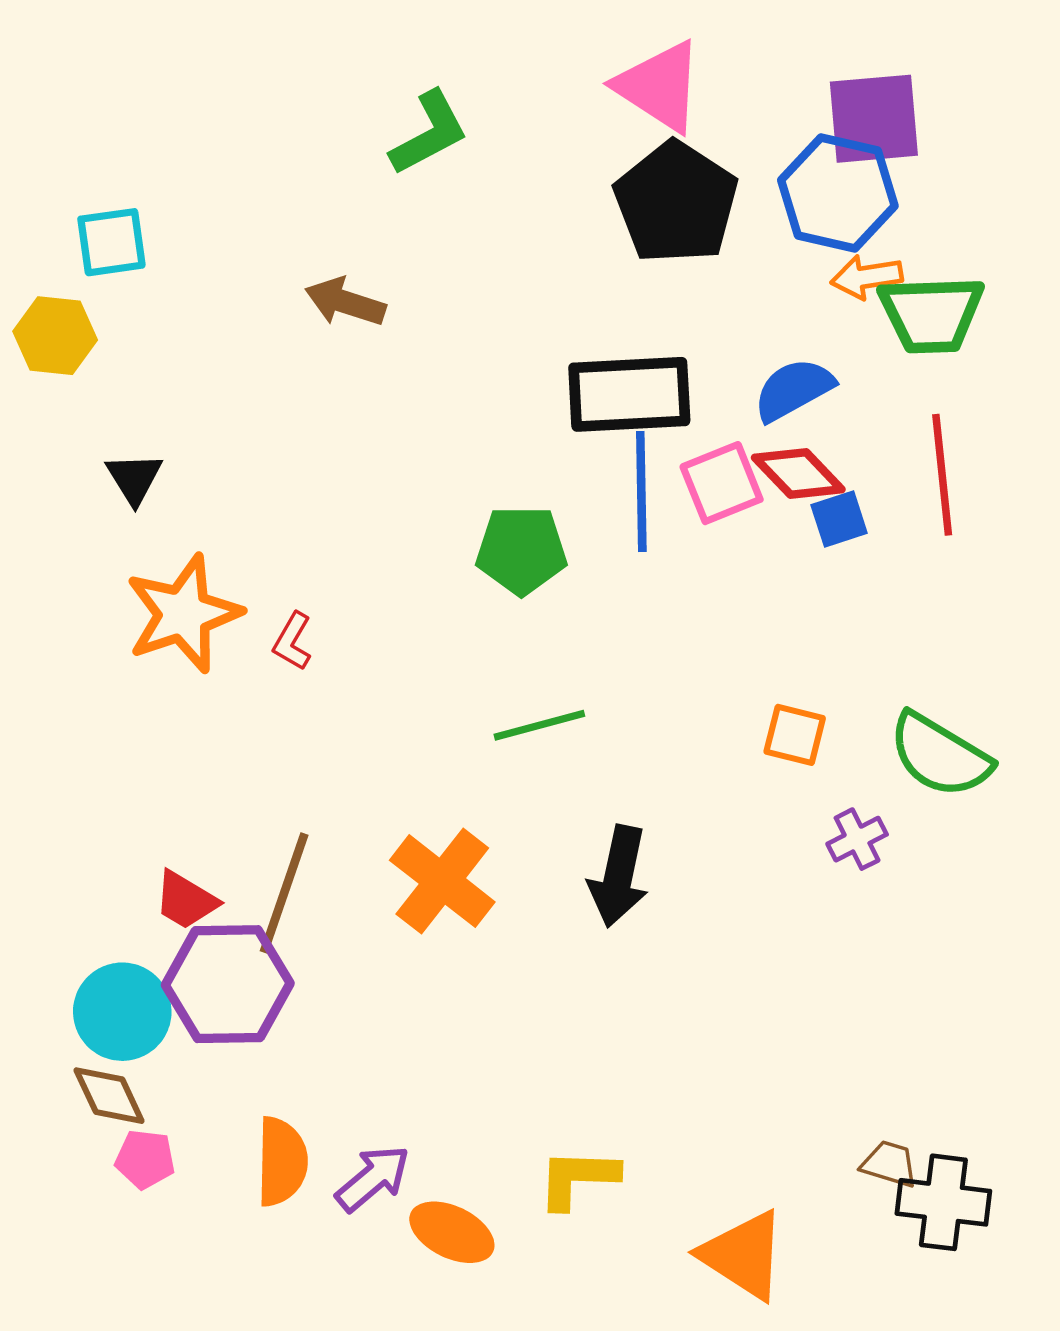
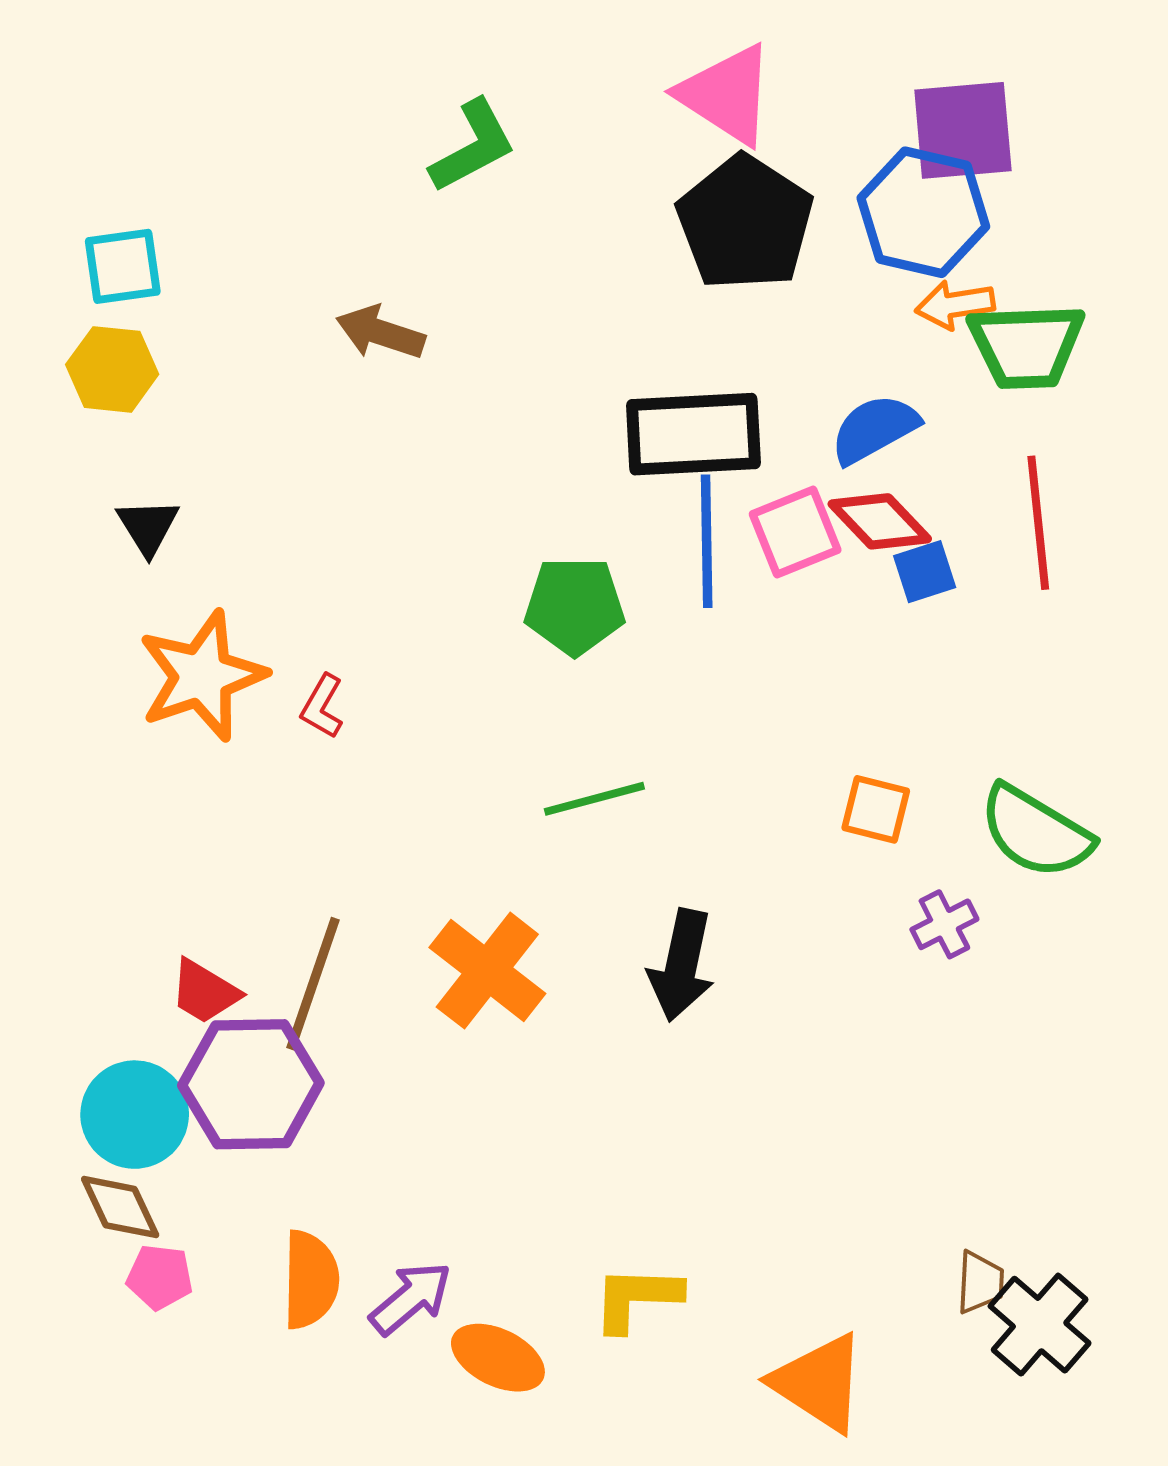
yellow hexagon: (55, 336) -> (112, 369), moved
brown trapezoid: (889, 1164) -> (980, 1282), turned 76
black cross: (943, 1202) -> (1040, 1325), turned 34

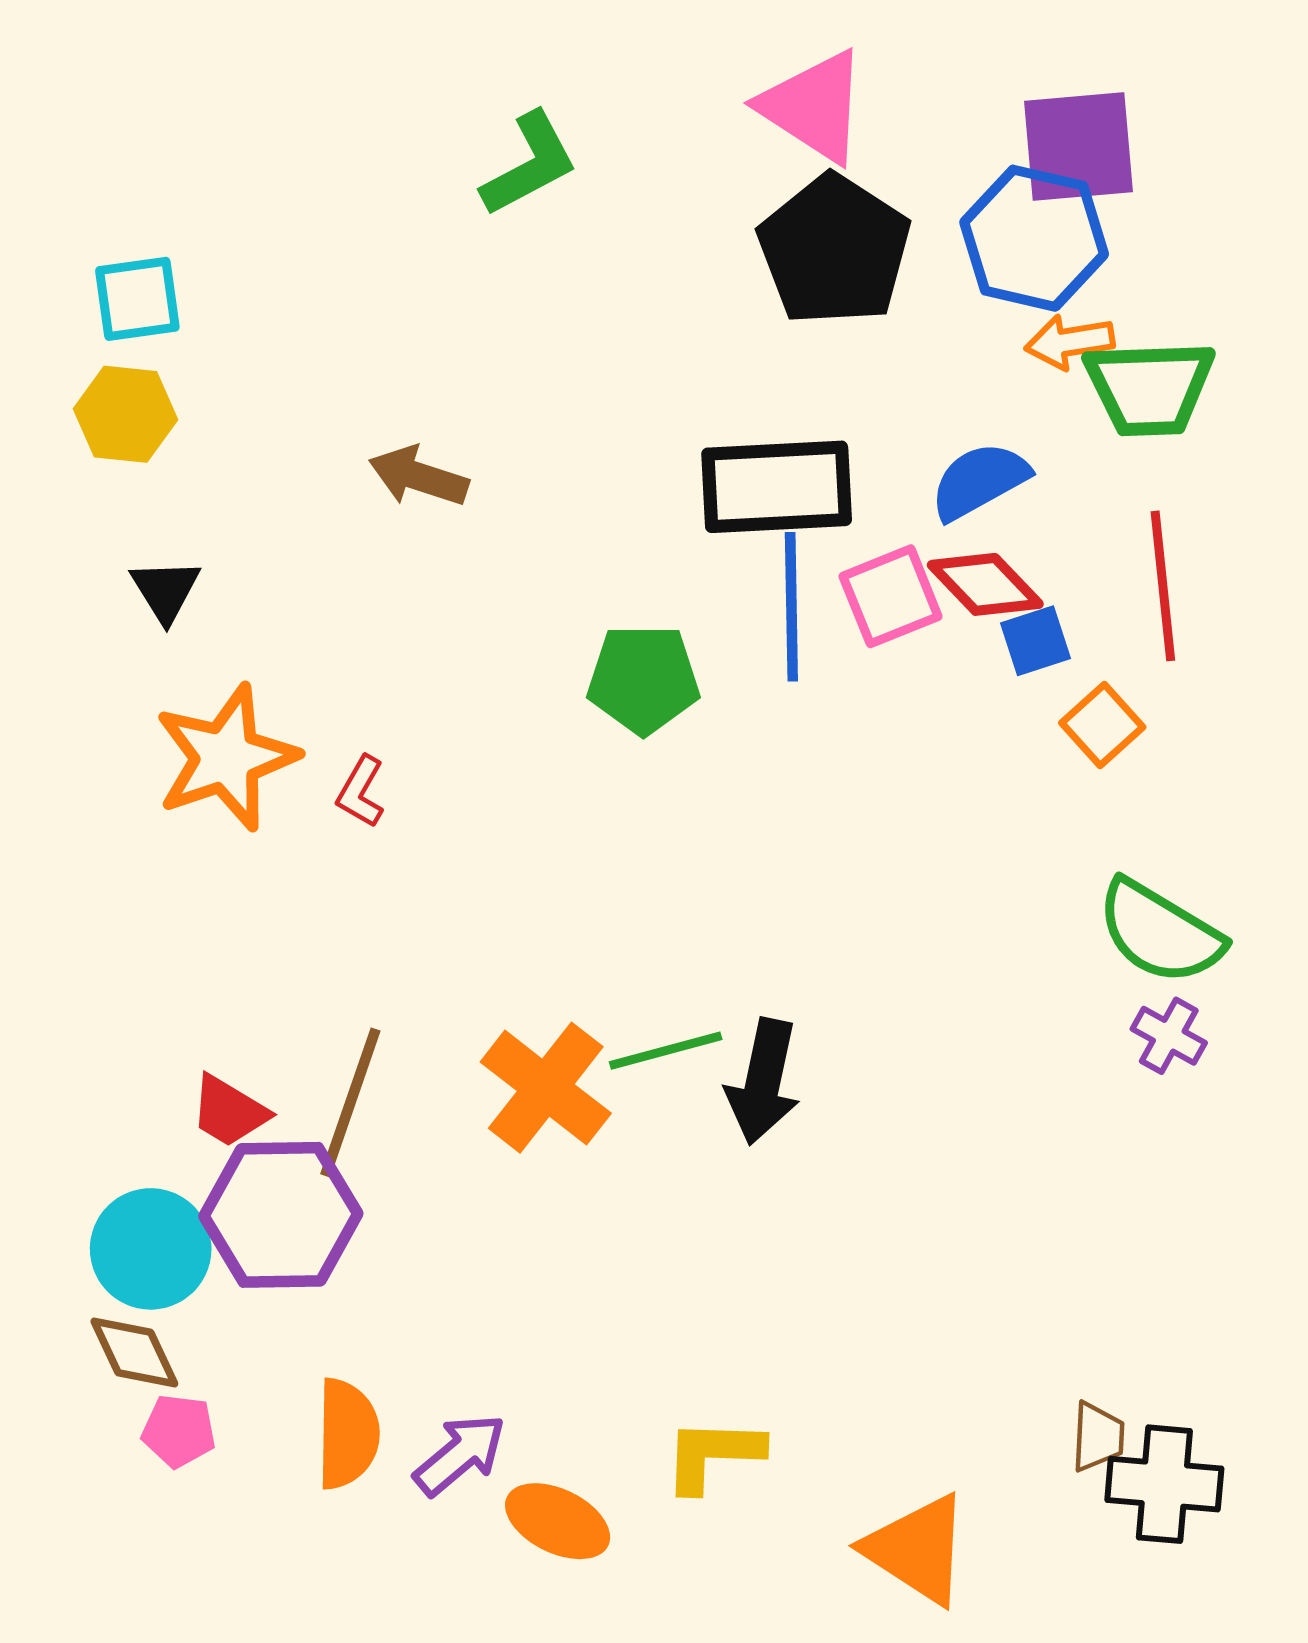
brown arrow: (380, 332) -> (418, 476), moved
green line: (594, 799) -> (666, 1051), moved
orange square: (876, 809) -> (1102, 725), moved, turned 34
purple cross: (944, 924) -> (1169, 1036), moved, turned -34
black cross: (1040, 1325) -> (1164, 1484), turned -36

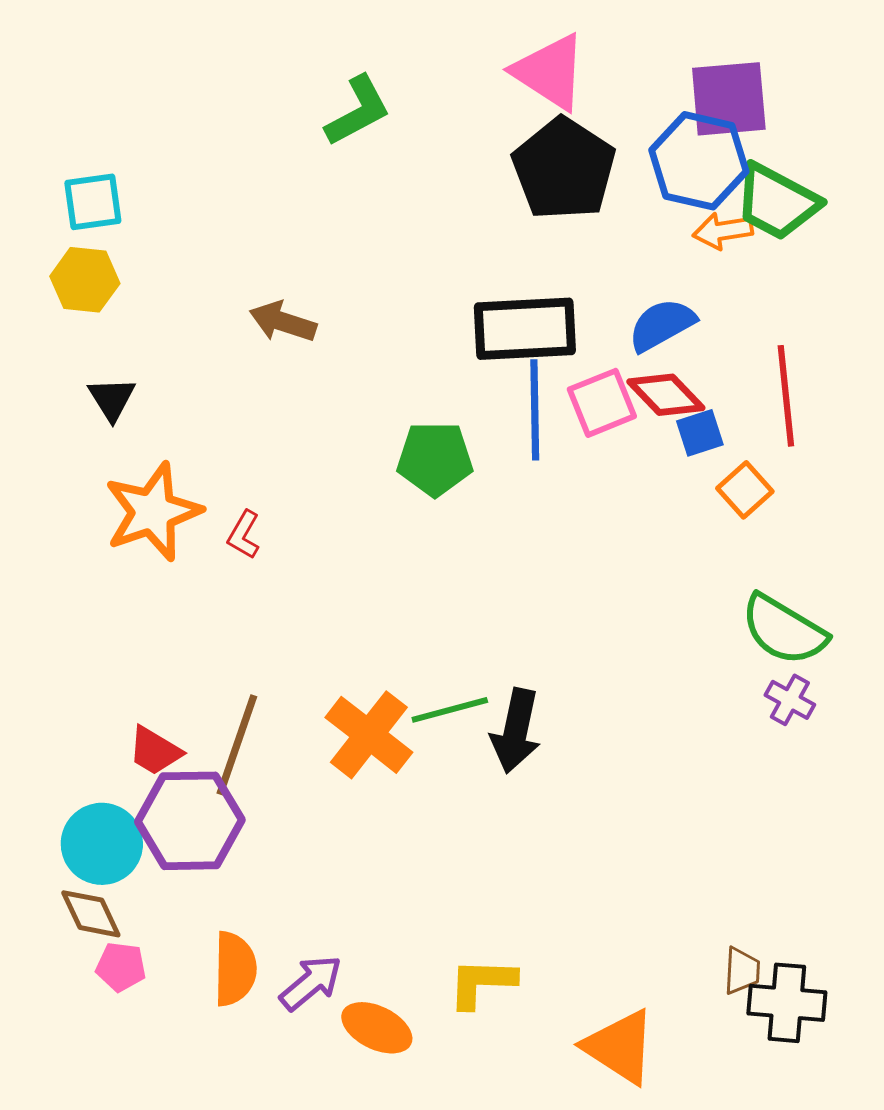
green trapezoid: (1150, 388) -> (777, 202), moved, turned 30

